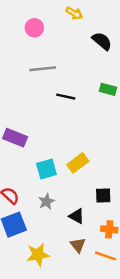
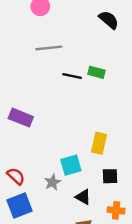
green rectangle: (108, 89) -> (96, 72), moved
yellow rectangle: (78, 163) -> (99, 143), moved, turned -40
cyan square: (46, 169) -> (71, 165), moved

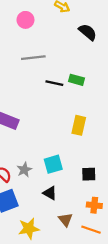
yellow rectangle: (99, 143) -> (79, 125), moved
gray star: (53, 182) -> (24, 170), moved
black triangle: (83, 197) -> (50, 193), moved

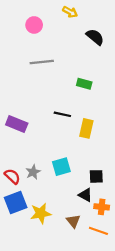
black line: (54, 83) -> (62, 114), moved
black triangle: (50, 193) -> (85, 195), moved
yellow star: (29, 229) -> (41, 213), moved

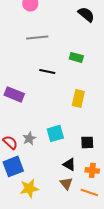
black line: (62, 114) -> (47, 71), moved
black triangle: (85, 195) -> (69, 164), moved
yellow star: (41, 213) -> (29, 188), moved

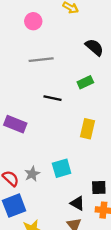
black semicircle: (86, 14) -> (94, 47), moved
green rectangle: (76, 57) -> (85, 82), turned -40
black square: (87, 142) -> (99, 187), moved

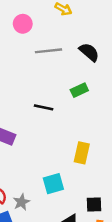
gray line: (41, 60) -> (49, 51), moved
yellow rectangle: (88, 129) -> (82, 153), moved
gray star: (32, 174) -> (21, 202), moved

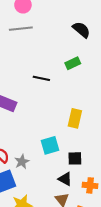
gray line: (49, 51) -> (21, 29), moved
black square: (94, 205) -> (75, 158), moved

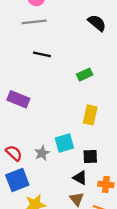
green rectangle: (73, 63) -> (85, 75), moved
black line: (41, 78) -> (42, 54), moved
gray star: (22, 162) -> (42, 153), moved

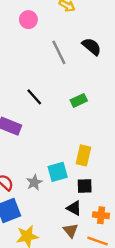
gray line: (34, 22) -> (59, 52), moved, turned 70
black line: (42, 54) -> (34, 97), moved, turned 36
yellow rectangle: (90, 115) -> (83, 155), moved

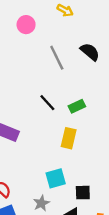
black line: (34, 97) -> (47, 103), moved
yellow rectangle: (83, 155) -> (69, 138), moved
gray star: (34, 182) -> (41, 203), moved

